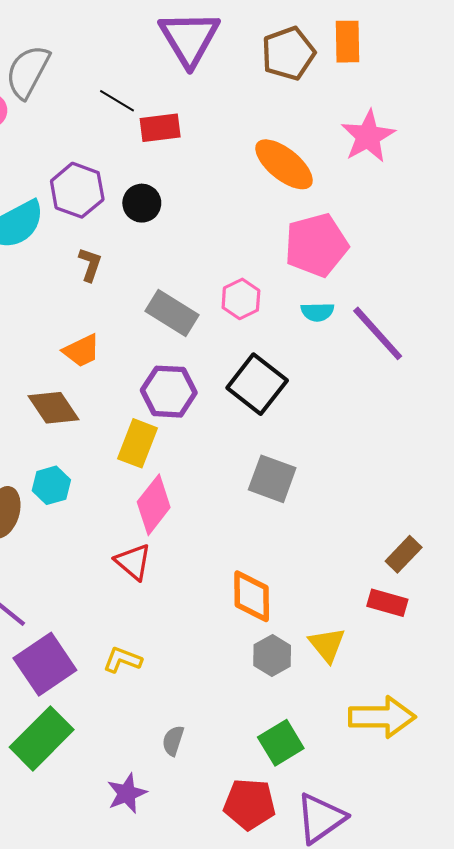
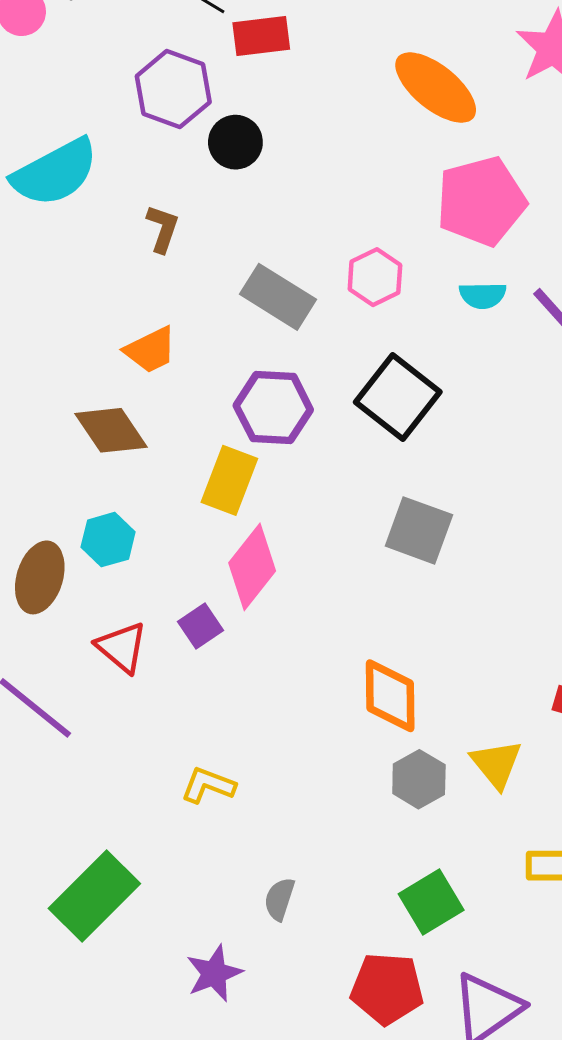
purple hexagon: (77, 190) -> (173, 89), moved
red triangle: (133, 562) -> (122, 647), moved
purple square: (45, 664) -> (201, 626), moved, size x0.5

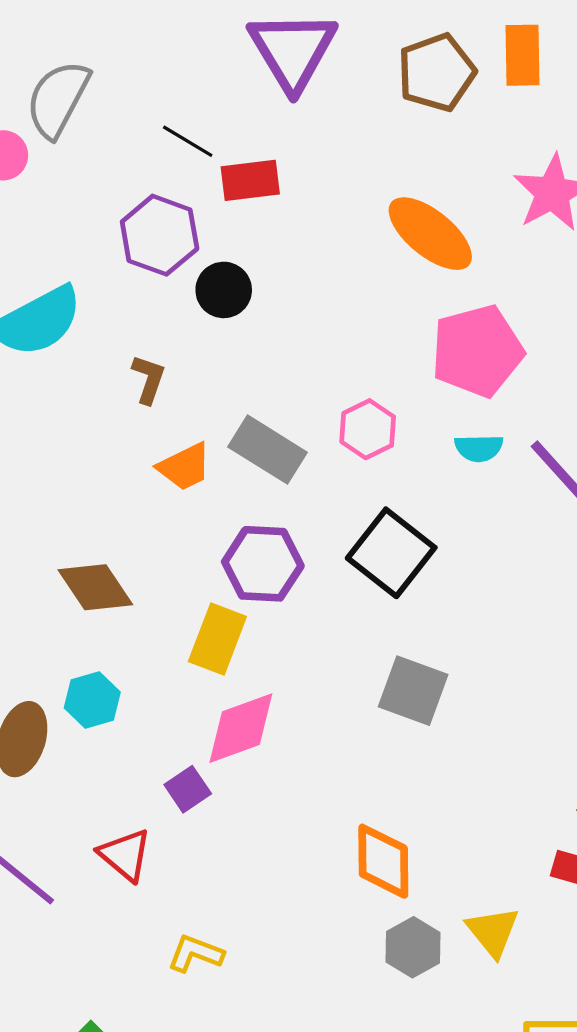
orange trapezoid: (150, 350) -> (185, 467), moved
pink diamond: (252, 567) -> (241, 728), turned 32
red triangle: (122, 647) -> (125, 855), moved

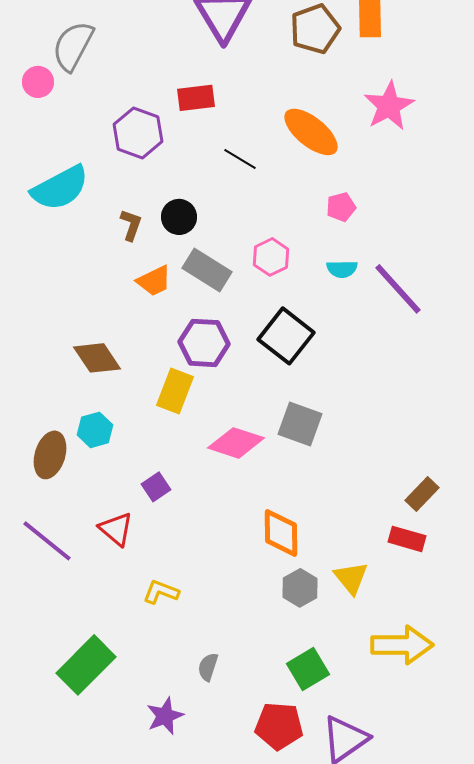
black line: (188, 141) -> (240, 159), moved
black circle: (224, 290) -> (179, 217), moved
pink pentagon: (477, 351) -> (341, 207), size x0.5
pink diamond: (241, 728) -> (236, 443), moved, turned 38

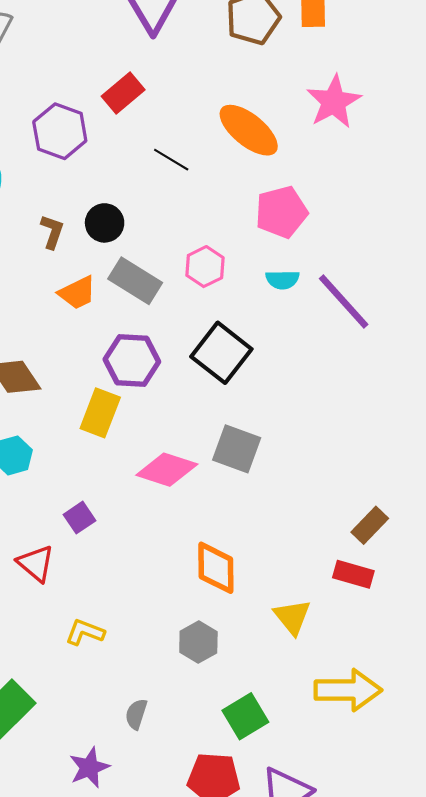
red rectangle: (196, 98) -> (123, 93), turned -33
pink pentagon: (341, 207) -> (281, 212), size x1.6
gray hexagon: (300, 588) -> (198, 642), moved

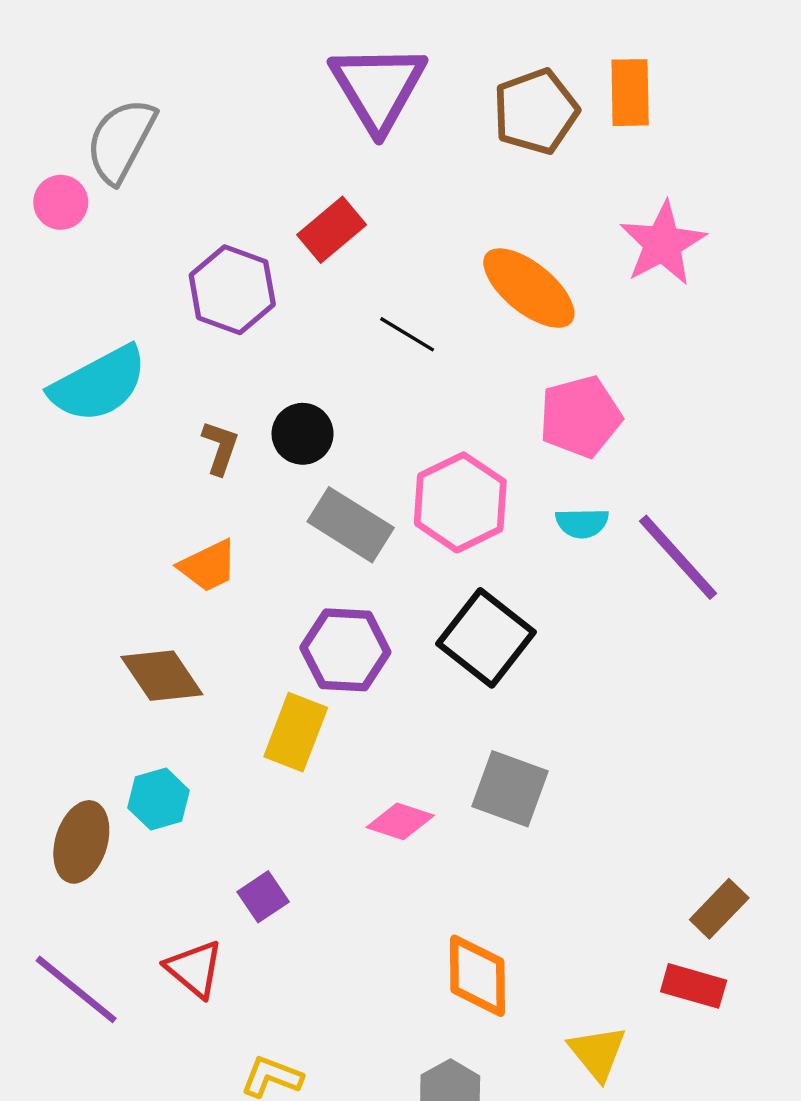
pink hexagon: (205, 267) -> (460, 502), size x1.5
orange trapezoid: (77, 293) -> (208, 566), moved
pink diamond: (167, 470) -> (400, 821), size x0.7

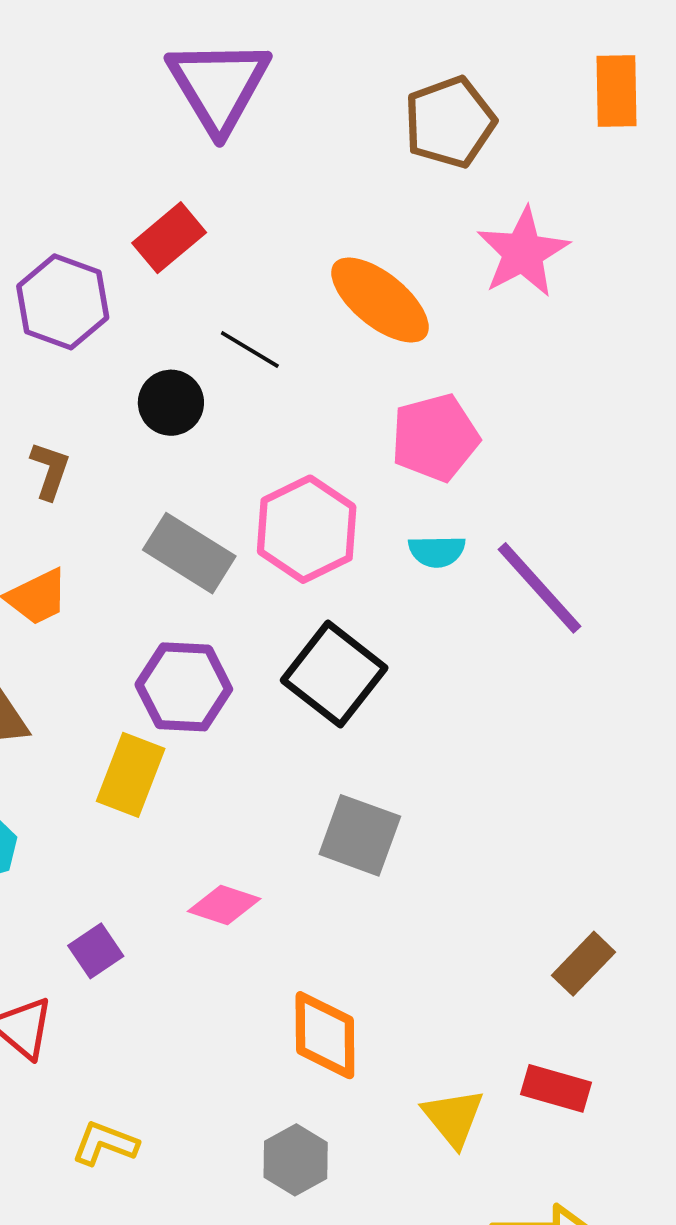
orange rectangle: (630, 93) -> (616, 91), moved
brown pentagon: (536, 111) -> (450, 122), moved
black circle: (303, 434) -> (171, 403), moved
pink diamond: (400, 821) -> (224, 905), moved
red rectangle: (694, 986) -> (556, 1088), moved

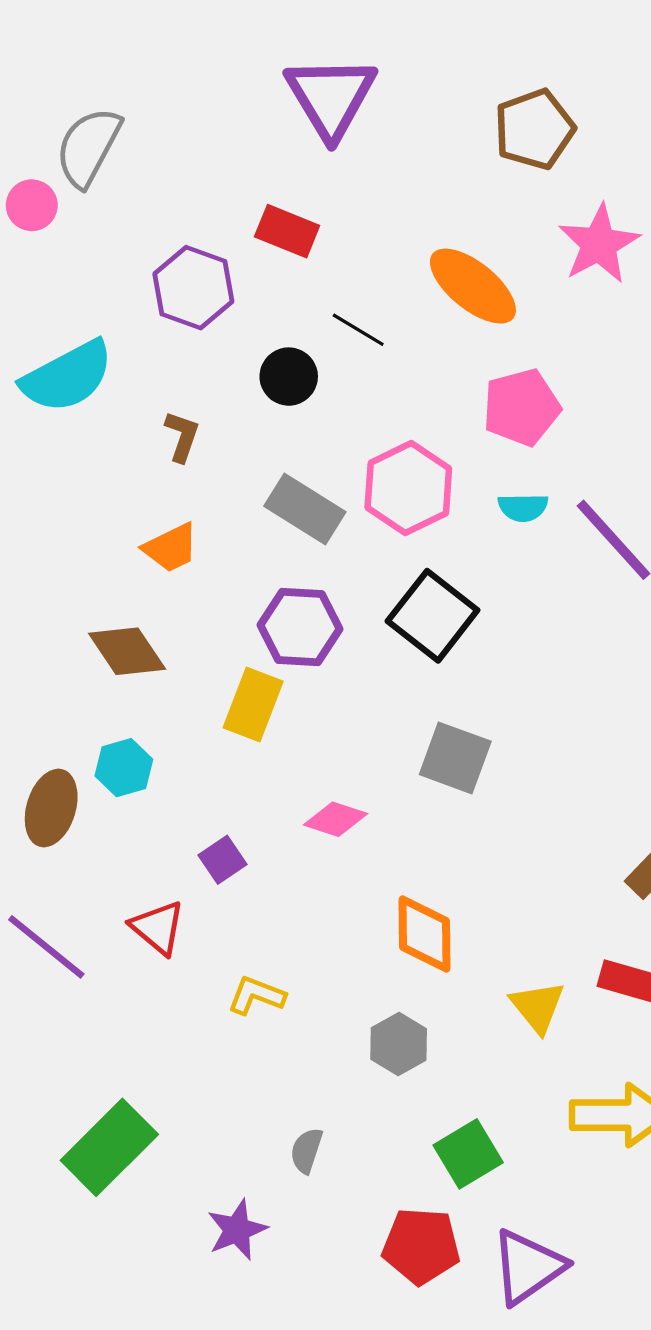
red rectangle: (169, 238) -> (287, 231), turned 62
yellow L-shape: (105, 1143) -> (256, 995), moved

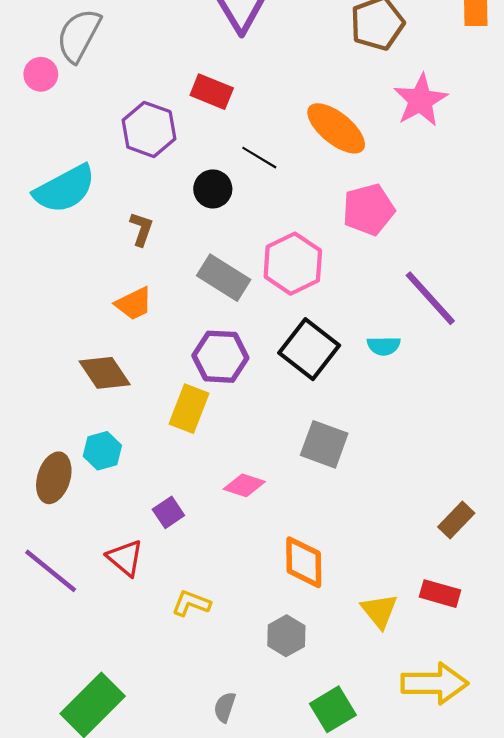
cyan semicircle: (523, 507) -> (384, 346), moved

